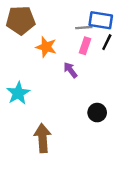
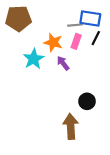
orange star: (46, 47) -> (53, 42), moved
cyan star: (18, 93) -> (34, 59), moved
brown arrow: (42, 138) -> (71, 126), moved

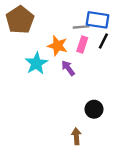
brown pentagon: (18, 18) -> (20, 20), turned -30
brown arrow: (71, 126) -> (76, 136), size x0.6

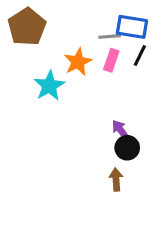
orange star: (58, 46) -> (78, 62), turned 30
purple arrow: (68, 68) -> (121, 130), moved
brown arrow: (76, 136) -> (116, 180), moved

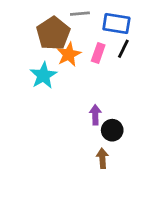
brown pentagon: (27, 27) -> (53, 33), moved
gray line: (110, 36) -> (80, 14), moved
purple arrow: (121, 130) -> (95, 115), moved, turned 36

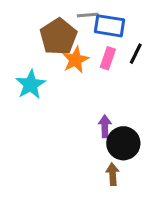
blue rectangle: (116, 24) -> (109, 26), moved
cyan star: (43, 75) -> (31, 85), moved
black circle: (112, 130) -> (123, 143), size x1.4

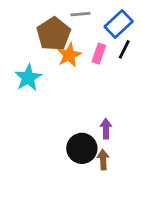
blue rectangle: (109, 26) -> (119, 24), moved, turned -52
purple arrow: (105, 126) -> (106, 129), moved
black circle: (123, 143) -> (82, 148), moved

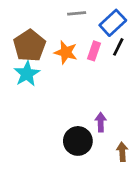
brown pentagon: (54, 34) -> (30, 46), moved
orange star: (69, 55) -> (66, 52), turned -30
brown arrow: (103, 160) -> (122, 152), moved

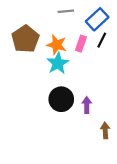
cyan star: (27, 74) -> (58, 63), moved
black circle: (78, 141) -> (61, 99), moved

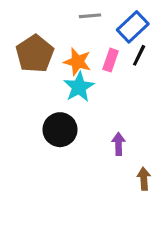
black circle: (61, 99) -> (60, 130), moved

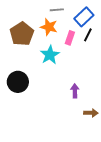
orange star: (77, 62) -> (49, 27), moved
black circle: (60, 130) -> (18, 82), moved
brown arrow: (144, 179) -> (91, 113), turned 96

